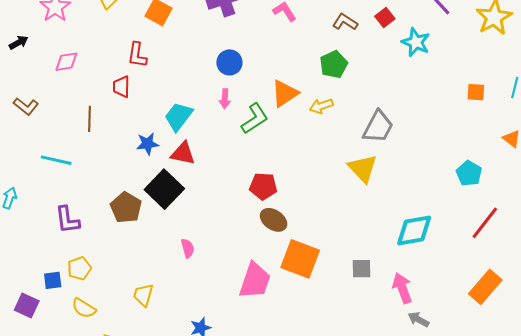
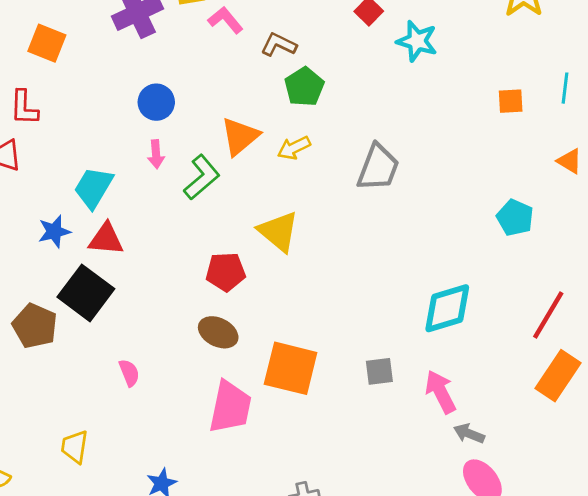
brown L-shape: (345, 22) -> (279, 45), moved
yellow triangle: (363, 168) -> (279, 231), moved
brown ellipse: (274, 220) -> (218, 332), moved
red line: (485, 223) -> (548, 315), moved

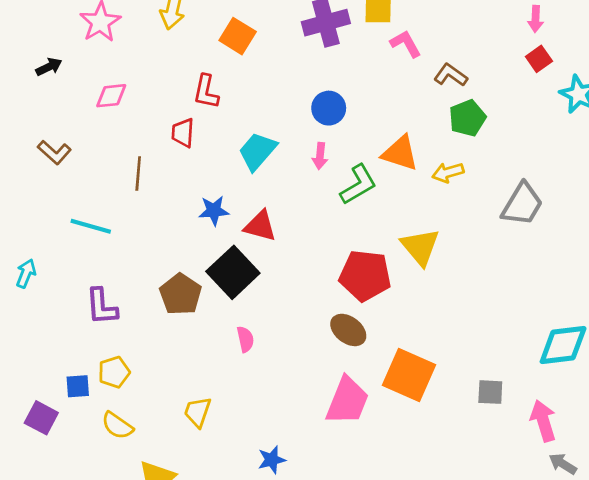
orange triangle: (240, 136) -> (400, 153), turned 48
cyan trapezoid: (93, 188) -> (257, 151), moved
red pentagon: (226, 272) -> (365, 275), size x1.4
pink semicircle: (129, 373) -> (245, 339), moved

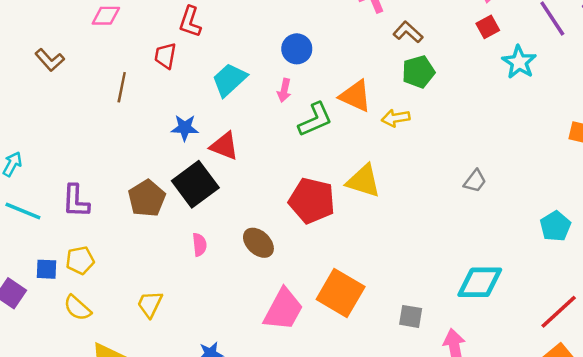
gray trapezoid: (522, 204) -> (475, 181), moved, size x0.6
cyan line: (91, 226) -> (23, 211), moved
yellow triangle: (420, 247) -> (364, 181), turned -39
brown ellipse: (348, 330) -> (258, 243), moved

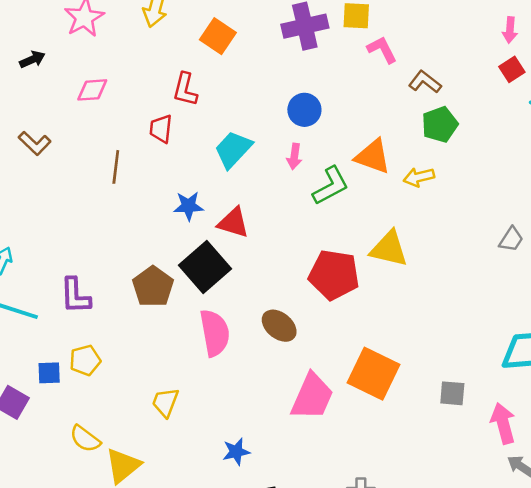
pink semicircle: (199, 245) -> (215, 333), size x1.8
yellow semicircle: (77, 308) -> (85, 439), moved

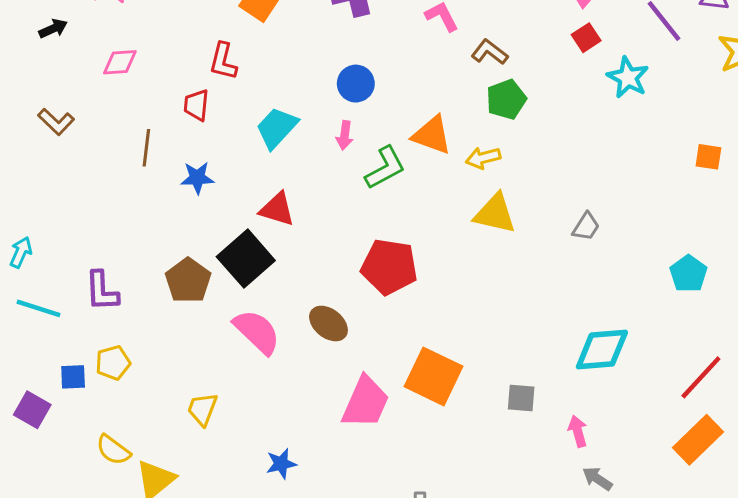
blue star: (188, 206) -> (197, 178), moved
yellow triangle: (389, 249) -> (495, 214), moved
pink semicircle: (215, 333) -> (257, 332), turned -36
pink arrow: (503, 423) -> (578, 431), size x0.7

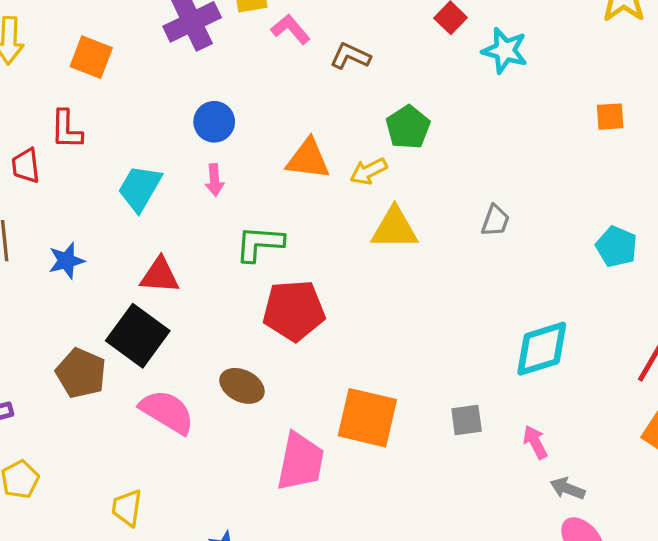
green pentagon: (506, 99) -> (408, 127), moved
red trapezoid: (196, 105) -> (26, 166), moved
green L-shape: (385, 168) -> (260, 244), moved, turned -135

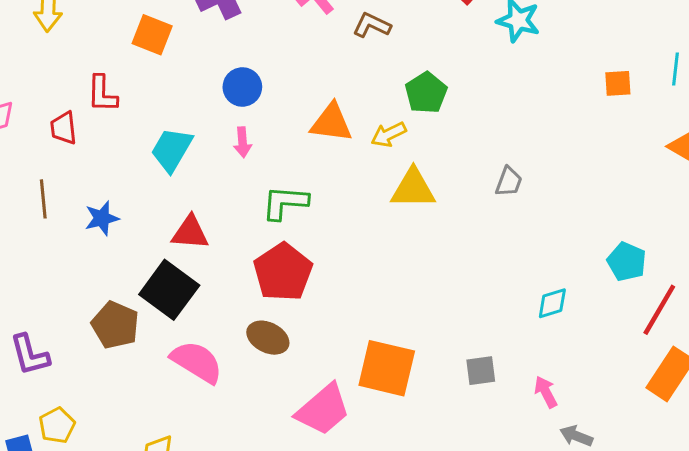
orange square: (91, 57) -> (152, 35), moved
cyan pentagon: (616, 247) -> (627, 262), moved
red pentagon: (294, 311) -> (283, 272), moved, turned -30
cyan diamond: (542, 349) -> (552, 303), size x0.6
pink trapezoid: (300, 462) -> (323, 410), turned 38

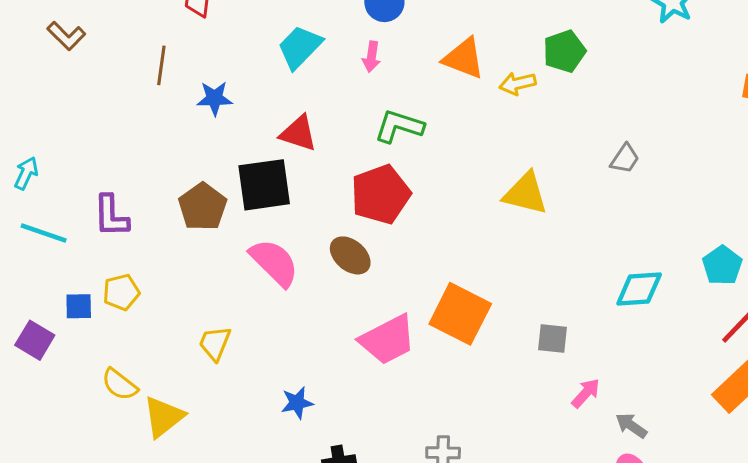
yellow triangle: (413, 189) -> (525, 193), moved
black square: (169, 290) -> (264, 185), turned 32
cyan diamond: (552, 303) -> (639, 289), size x1.4
pink arrow: (546, 392) -> (586, 393), moved, turned 56

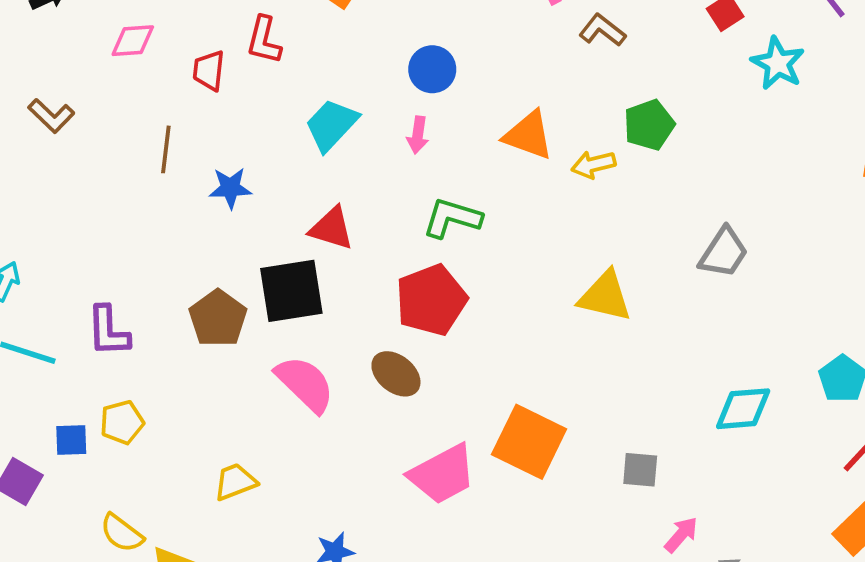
gray trapezoid: (625, 159) -> (724, 253), size x1.4
yellow trapezoid: (215, 343) -> (235, 482), turned 48

